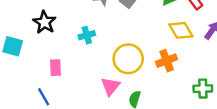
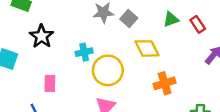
yellow diamond: (181, 30) -> (147, 48), moved
yellow circle: (128, 59) -> (108, 70), moved

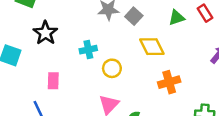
red rectangle: (198, 24) -> (205, 13), moved
yellow circle: (108, 70) -> (112, 68), size x0.6

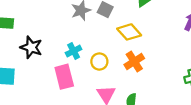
pink rectangle: (53, 81) -> (64, 77), moved, size x1.5
orange cross: (169, 82) -> (134, 62), moved

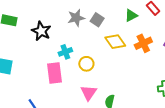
black star: (31, 47) -> (41, 31), moved
orange cross: (134, 62) -> (143, 43), moved

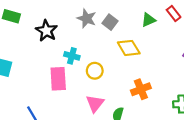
gray star: (76, 18) -> (87, 18), turned 30
orange cross: (143, 43) -> (141, 89), moved
cyan cross: (65, 52) -> (72, 56), turned 32

